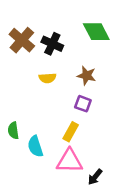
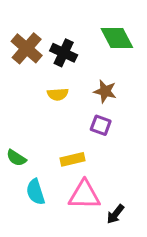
green semicircle: (13, 131) -> (16, 158), turned -49
yellow rectangle: (71, 132) -> (73, 159), moved, turned 48
cyan semicircle: (35, 146) -> (36, 192), moved

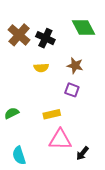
green semicircle: (16, 158) -> (12, 113), turned 120
cyan semicircle: (36, 192) -> (19, 155), moved

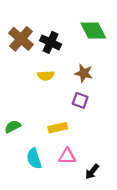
pink triangle: (60, 140) -> (67, 156), size x0.7
cyan semicircle: (19, 155) -> (34, 159), moved

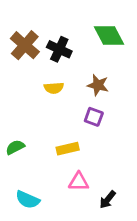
cyan semicircle: (34, 159) -> (28, 200), moved, turned -48

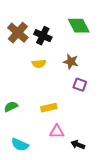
purple square: (94, 117) -> (80, 85), moved
black arrow: (108, 200) -> (78, 145), turned 72

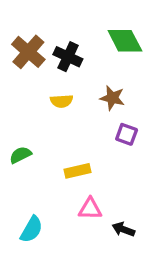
green semicircle: (11, 107) -> (20, 155), moved
cyan semicircle: (20, 145) -> (31, 229), turned -84

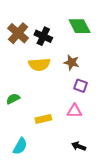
yellow semicircle: (62, 101) -> (39, 64), size x1.5
yellow rectangle: (77, 171) -> (43, 119), moved
pink triangle: (90, 209) -> (75, 111), moved

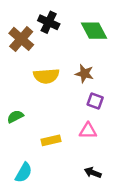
black cross: (43, 36) -> (49, 22), moved

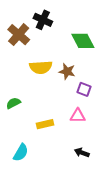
green diamond: (94, 31) -> (83, 41), moved
brown star: (84, 74) -> (67, 71), moved

